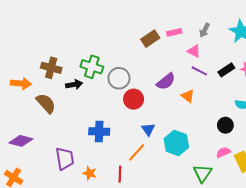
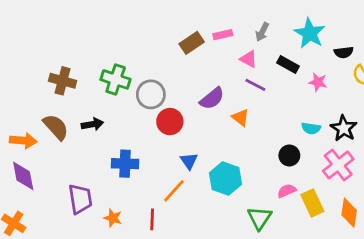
black rectangle: (226, 70) -> (288, 65), moved, turned 63
orange arrow: (21, 83) -> (23, 141), moved
black arrow: (74, 85) -> (92, 124), moved
purple diamond: (21, 141) -> (23, 176), turned 65

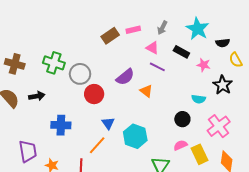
black star: (344, 128) -> (223, 85), moved

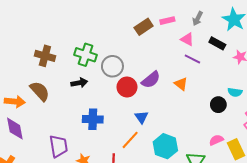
purple semicircle: (125, 77) -> (151, 80), moved
black arrow: (37, 96) -> (79, 83), moved
black circle: (182, 119) -> (218, 105), moved
cyan hexagon: (135, 136) -> (165, 146), moved

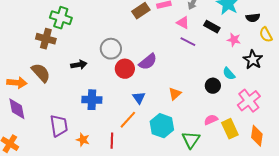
green cross: (85, 55) -> (61, 18), moved
orange triangle: (181, 84) -> (175, 94), moved, turned 40
cyan semicircle: (235, 92) -> (229, 74), turned 40

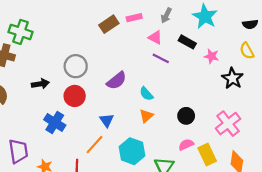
black semicircle: (253, 18) -> (250, 24), moved
red circle: (125, 69) -> (75, 96), moved
cyan semicircle: (229, 74) -> (146, 94), moved
black circle: (213, 86) -> (186, 116), moved
blue cross: (92, 100) -> (55, 122), turned 30

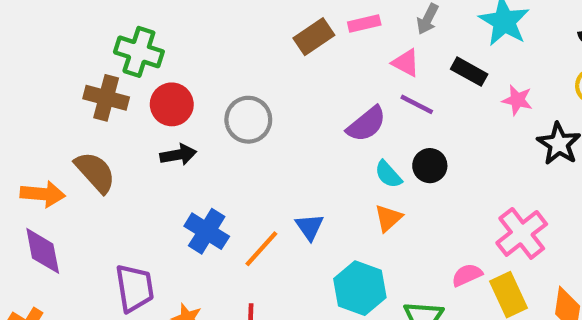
purple semicircle: (117, 81) -> (366, 124), moved
red circle: (75, 96) -> (172, 104), moved
black circle: (186, 116) -> (430, 166), moved
pink cross: (228, 124) -> (522, 233), moved
orange line: (94, 145) -> (261, 249), moved

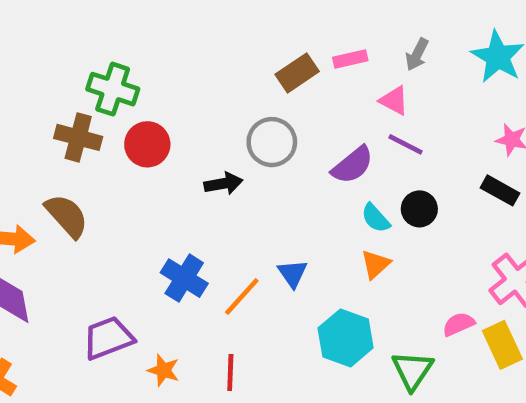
black rectangle: (469, 72) -> (500, 190), moved
gray circle: (248, 120) -> (272, 142), moved
black arrow: (178, 155) -> (223, 184), moved
purple trapezoid: (135, 288) -> (108, 338), turned -102

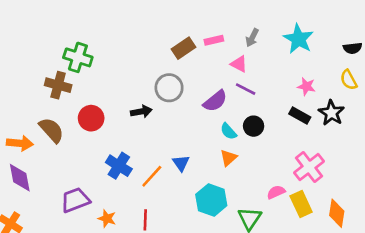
red circle: (147, 144) -> (91, 118), moved

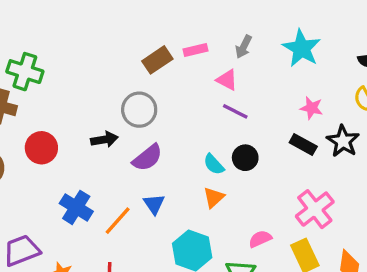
purple semicircle: (215, 101) -> (147, 158), moved
pink semicircle: (276, 192) -> (260, 239), moved

